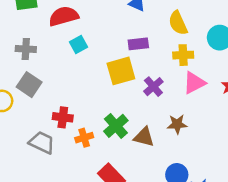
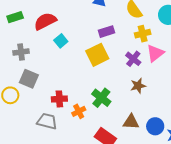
purple cross: (153, 87) -> (133, 59), moved
brown star: (177, 124) -> (138, 86), moved
brown triangle: (144, 137) -> (131, 122), moved

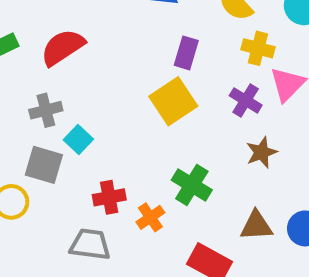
purple rectangle: (107, 32) -> (186, 53), turned -49
yellow cross: (143, 34) -> (258, 48), turned 35
cyan square: (61, 41) -> (78, 140), moved
gray cross: (21, 52) -> (46, 110), moved

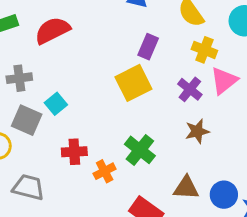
gray cross: (46, 110) -> (19, 78), moved
gray trapezoid: (90, 244) -> (28, 187), moved

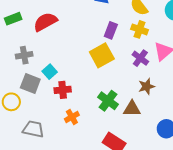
yellow cross: (204, 50) -> (140, 29), moved
red cross: (74, 152) -> (63, 90), moved
orange cross: (105, 171) -> (72, 117), moved
brown triangle: (186, 188) -> (132, 109), moved

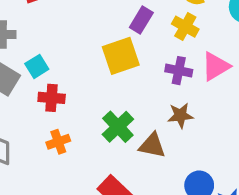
purple cross: (140, 58) -> (179, 71), turned -35

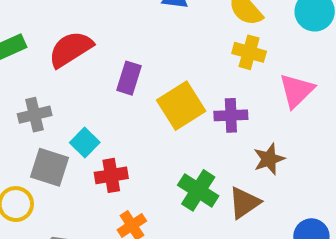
purple rectangle: (141, 20) -> (129, 78), moved
purple cross: (179, 71) -> (231, 115), moved
brown triangle: (152, 145) -> (244, 203), turned -32

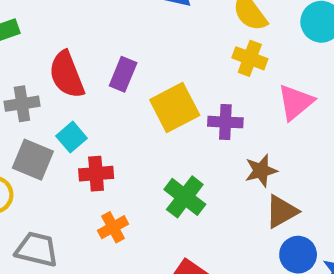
red semicircle: (71, 49) -> (67, 75), moved, turned -84
brown triangle: (244, 203) -> (282, 211), moved

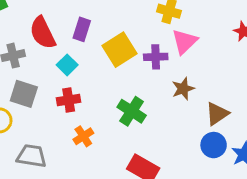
pink triangle: (296, 102) -> (185, 42), moved
cyan square: (71, 137) -> (67, 65), moved
brown triangle: (282, 211) -> (217, 114), moved

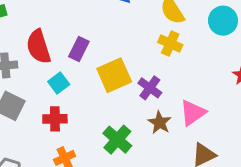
pink triangle: (185, 42) -> (193, 113), moved
purple cross: (156, 57) -> (150, 88), turned 30
brown star: (183, 89) -> (160, 122), moved, turned -30

